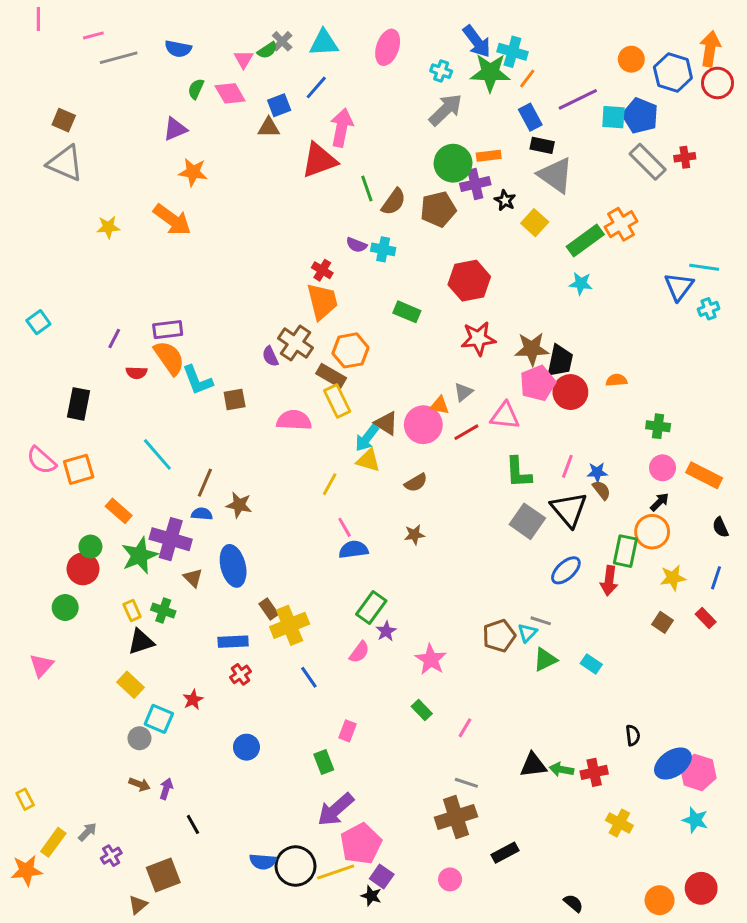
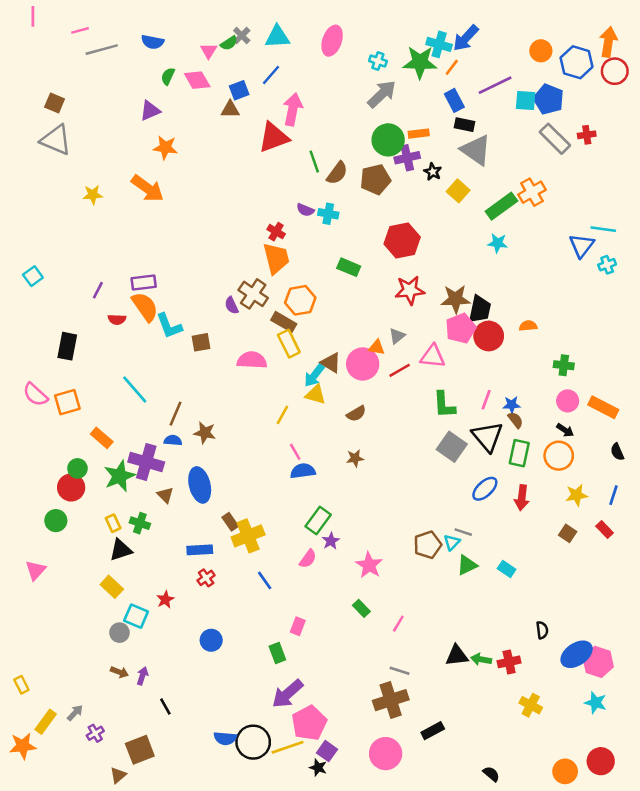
blue arrow: (477, 41) -> (466, 38), moved, turned 80
black arrow: (660, 502) -> (565, 430), turned 78
green rectangle: (625, 551) -> (519, 453), moved
pink circle: (450, 879) -> (386, 754), size x1.6

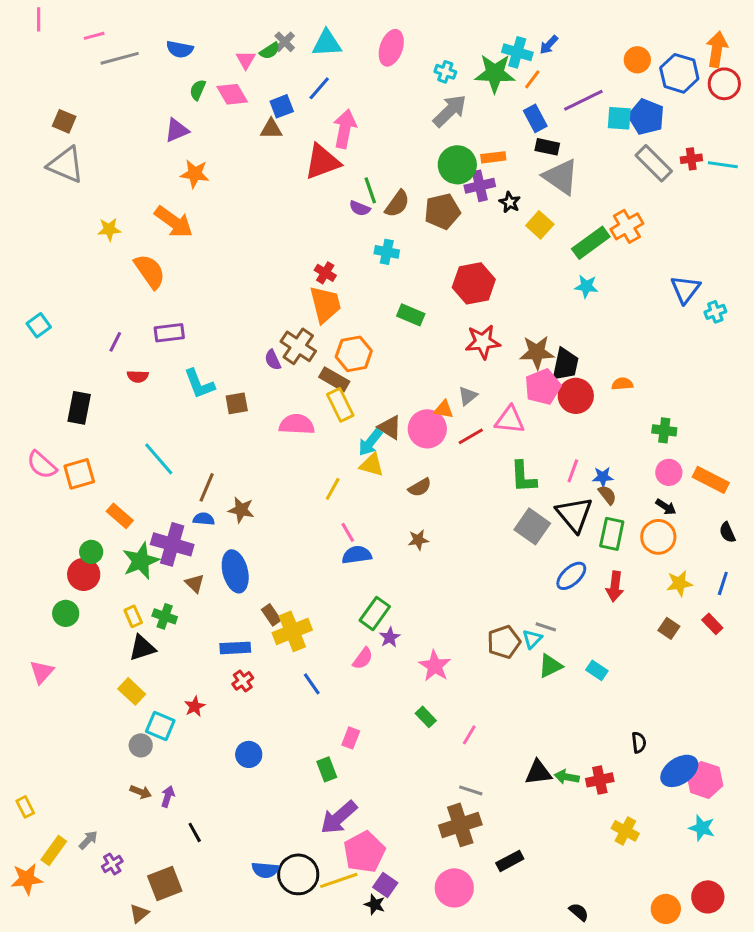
blue arrow: (466, 38) -> (549, 45), size x0.6
purple semicircle: (305, 210) -> (360, 208), moved
cyan line: (603, 229) -> (723, 165), moved
orange semicircle: (145, 307) -> (150, 271), moved

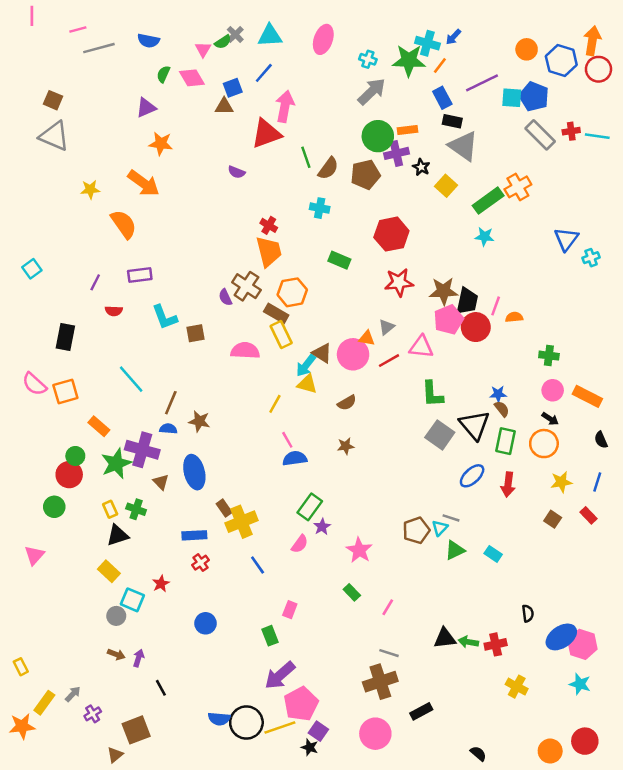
purple semicircle: (360, 208) -> (236, 172), moved
pink line: (573, 471) -> (496, 306), moved

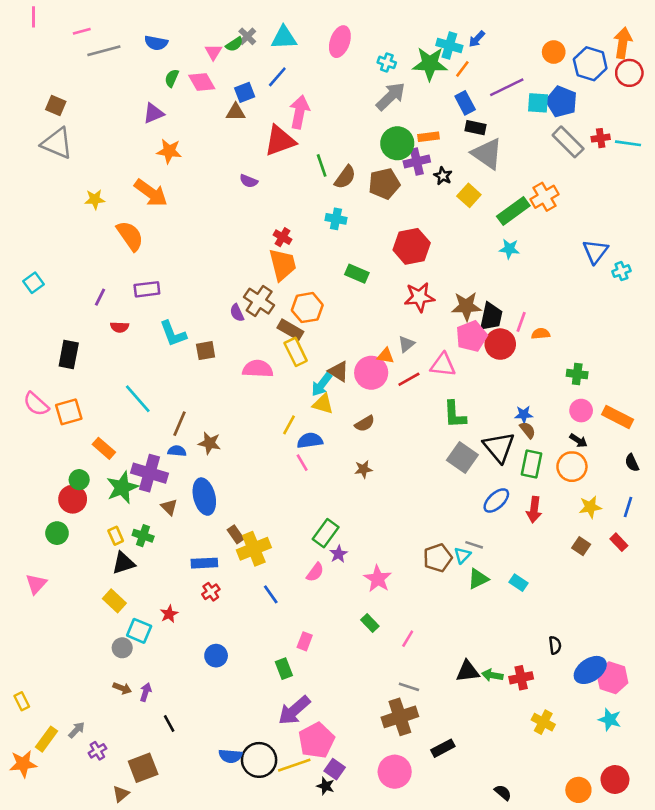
blue semicircle: (295, 458) -> (310, 441), moved

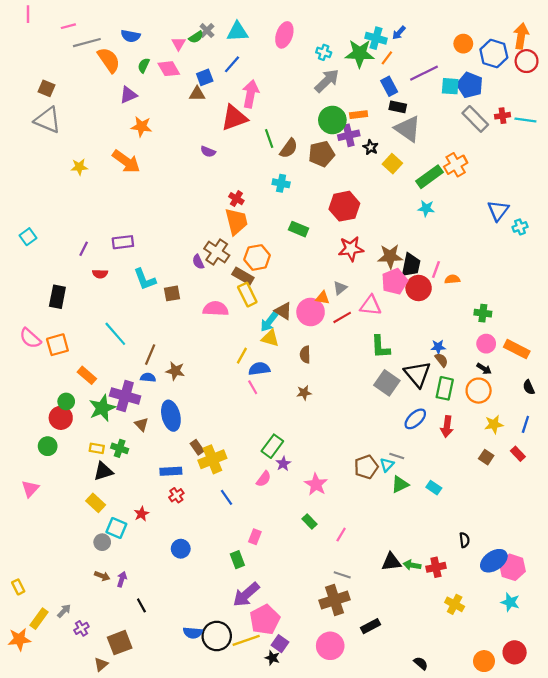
orange semicircle: (130, 236) -> (109, 60), moved
brown semicircle: (365, 424) -> (305, 355), turned 119
yellow rectangle: (116, 536) -> (97, 448), turned -56

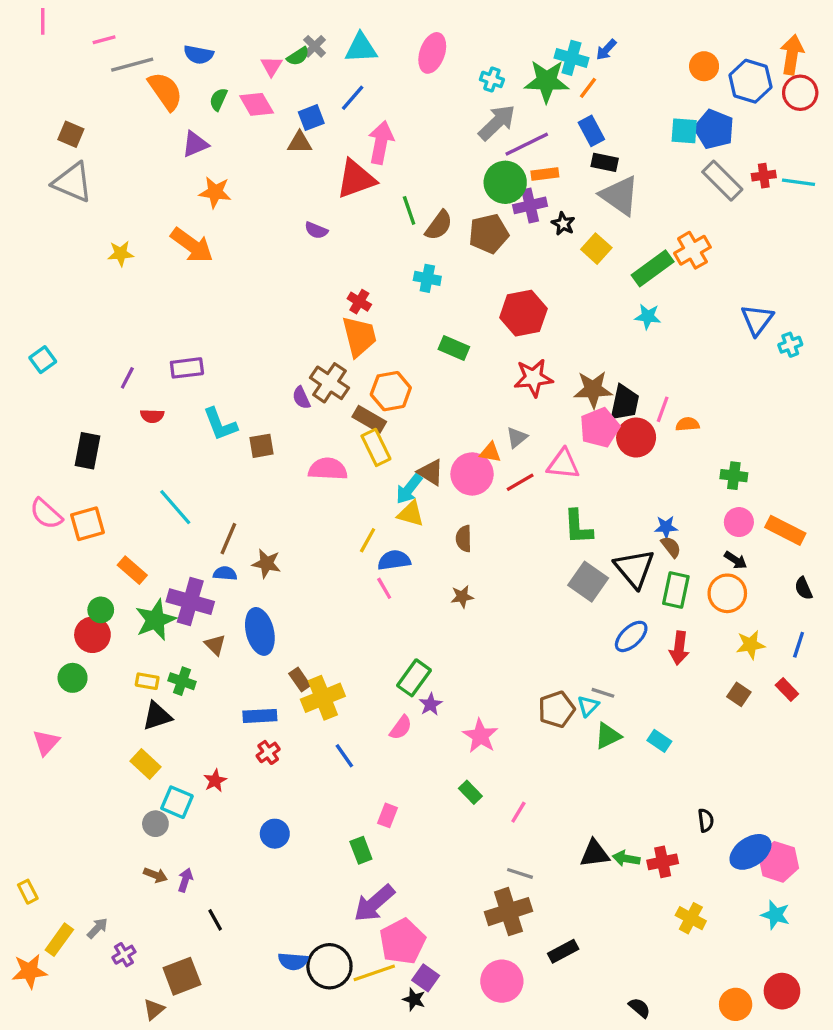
purple line: (424, 73) -> (527, 144), moved

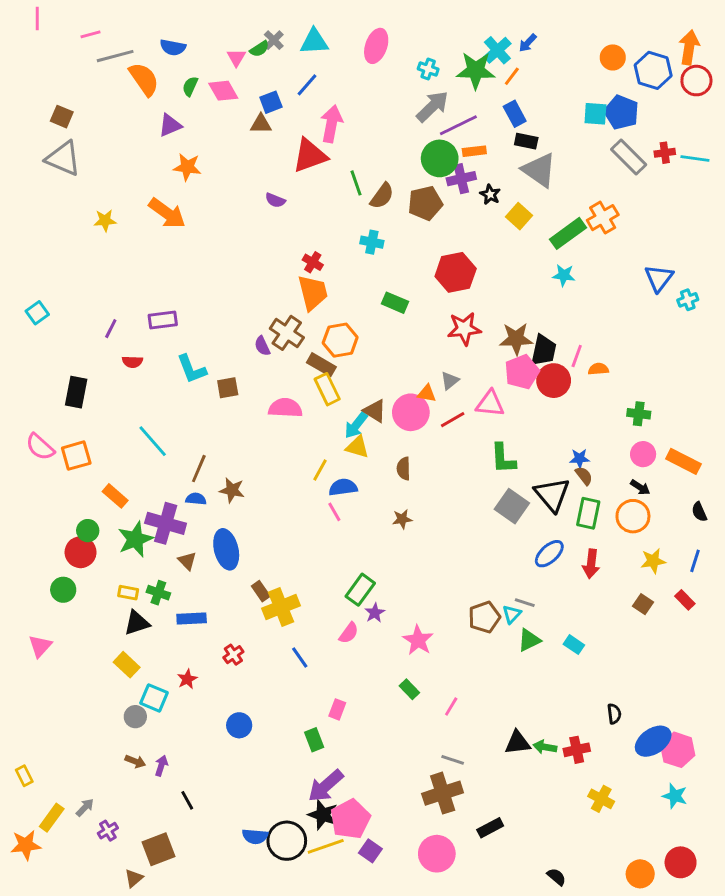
cyan cross: (571, 58) -> (497, 50), turned 32
blue rectangle: (260, 716) -> (192, 619), moved
black star: (414, 999) -> (323, 815), moved, size x1.5

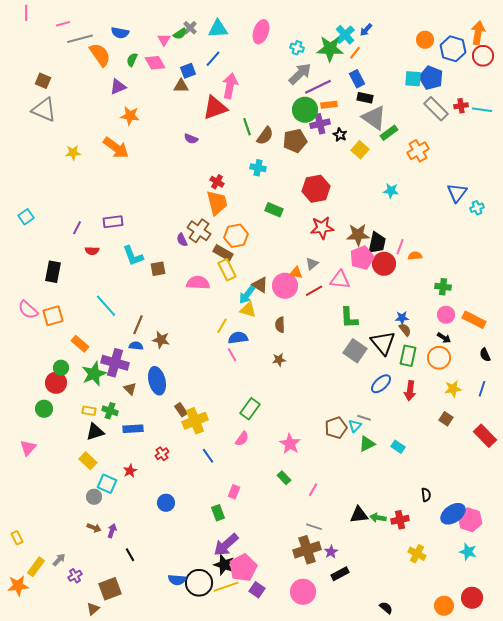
green rectangle: (568, 233) -> (389, 133), moved, size x0.7
red rectangle: (685, 600) -> (485, 436), moved, size x1.6
purple star: (375, 613) -> (331, 552), moved

